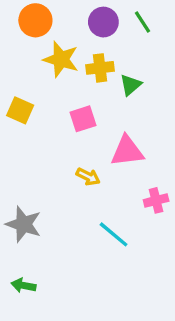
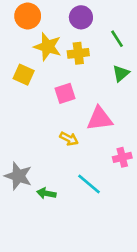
green line: (142, 22) -> (117, 39), moved
green triangle: (131, 85) -> (121, 73), moved
yellow square: (20, 110) -> (24, 75), moved
green arrow: (24, 285) -> (46, 193), moved

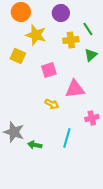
yellow cross: (78, 53) -> (71, 40), moved
cyan line: (89, 184) -> (67, 138), turned 66

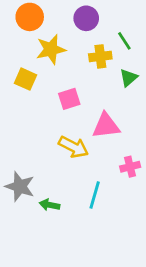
yellow star: (36, 35) -> (51, 49), turned -30
yellow arrow: (52, 104) -> (73, 147), size x1.5

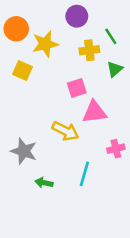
orange circle: (30, 17) -> (16, 29), moved
pink square: (69, 99) -> (77, 88), moved
gray star: (20, 186) -> (24, 151), moved

